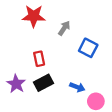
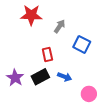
red rectangle: (39, 59) -> (47, 55), moved
blue arrow: (77, 87) -> (65, 77), moved

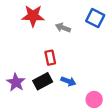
gray arrow: (60, 26) -> (63, 28), turned -104
blue square: (82, 44) -> (95, 18), moved

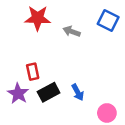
red rectangle: (50, 58) -> (33, 72), moved
blue arrow: (68, 81) -> (78, 92), turned 40

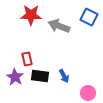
gray arrow: (72, 31) -> (59, 26), size x1.5
black rectangle: (49, 92) -> (40, 76), turned 36

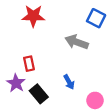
gray arrow: (59, 26) -> (77, 42), moved
black rectangle: (40, 76) -> (39, 94), moved, turned 42

